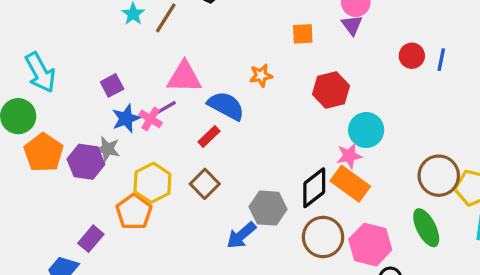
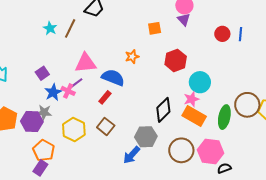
black diamond: (314, 188) -> (163, 110), moved
orange pentagon: (134, 212) -> (44, 151), moved
green ellipse: (426, 228) -> (224, 117), moved, turned 45

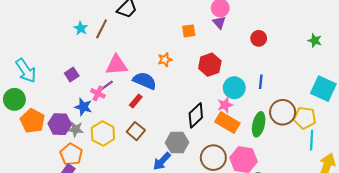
blue line: (240, 34) -> (261, 82), moved
blue star: (53, 92) -> (83, 107), moved, turned -30
gray star: (44, 112) -> (76, 129), moved

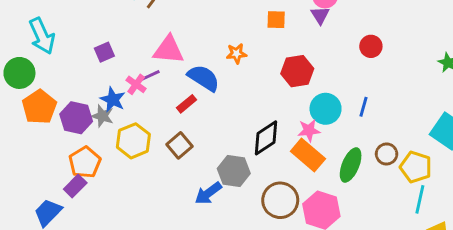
brown circle: (283, 112) -> (387, 154), size x0.6
gray star: (76, 129) -> (102, 116), moved

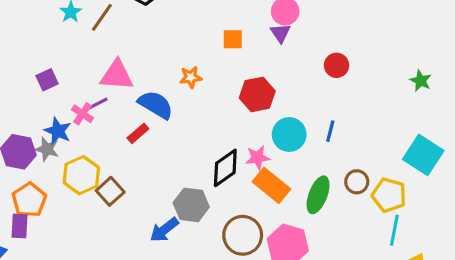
pink star: (309, 130) -> (258, 158), moved
brown square: (180, 145) -> (110, 191), moved
purple rectangle: (75, 186) -> (20, 226), turned -40

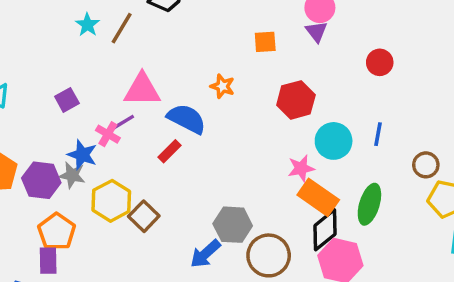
orange star: (191, 77) -> (222, 86), turned 30
black diamond: (225, 168) -> (325, 230), moved
brown circle: (357, 182) -> (426, 165), moved
brown circle: (243, 235) -> (269, 255), moved

